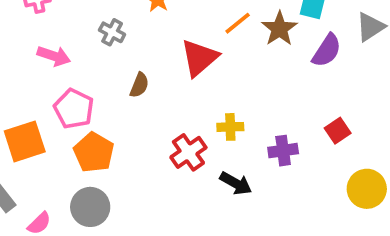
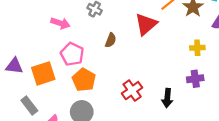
yellow cross: (230, 127) -> (197, 48), moved
red cross: (188, 152) -> (132, 91), moved
black arrow: (236, 183) -> (167, 98), turned 66

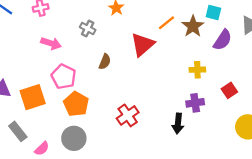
black arrow: (167, 98) -> (178, 123), moved

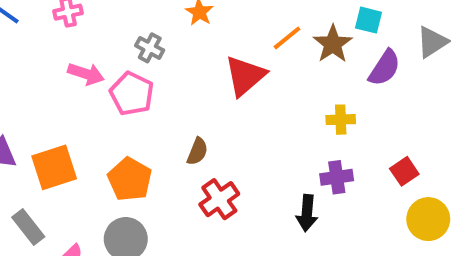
brown semicircle: (105, 62) -> (197, 151), moved
pink pentagon: (64, 77) -> (132, 94), moved
red square: (229, 90) -> (404, 171), moved

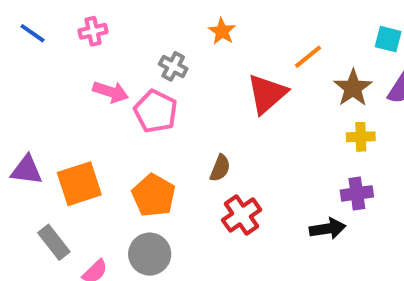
brown star: (333, 44) -> (353, 88), moved
black arrow: (307, 213) -> (328, 229), turned -104

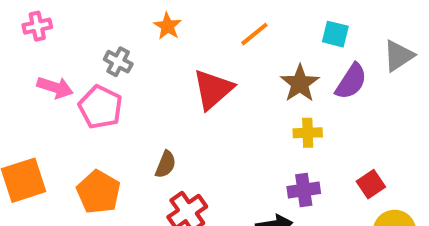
orange line: (308, 57) -> (254, 34), moved

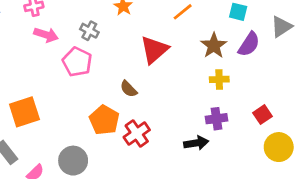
pink arrow: (55, 87) -> (46, 35), moved
brown semicircle: (166, 164) -> (129, 89), moved, turned 114
orange pentagon: (98, 192) -> (104, 120), moved

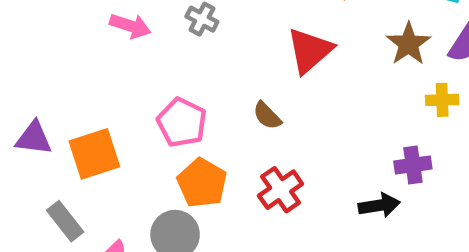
pink pentagon: (77, 62) -> (182, 122), moved
yellow cross: (219, 79) -> (442, 100), moved
orange pentagon: (104, 120) -> (202, 183), moved

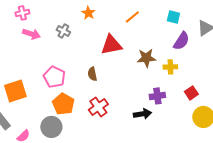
brown star: (408, 44) -> (146, 58), moved, turned 30
red triangle: (310, 51) -> (111, 45), turned 30
brown semicircle: (267, 116) -> (92, 74), turned 32

